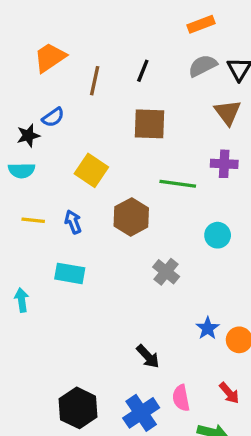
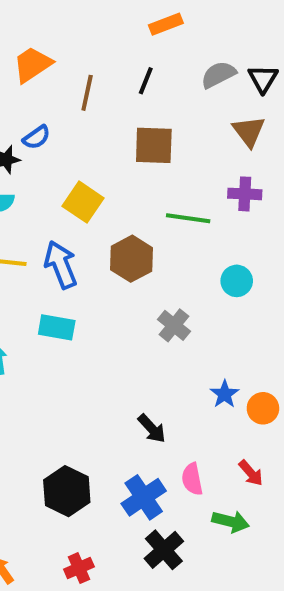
orange rectangle: (201, 24) -> (166, 24), moved
blue arrow: (73, 222) -> (61, 265), size x1.6

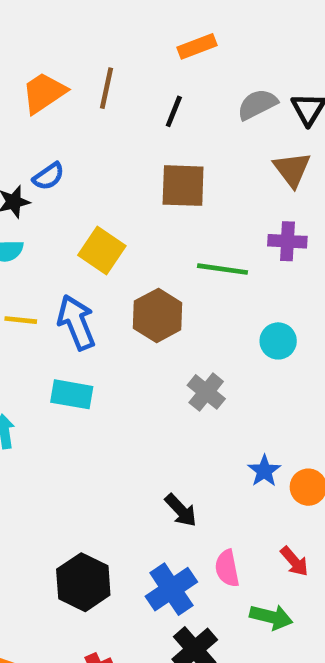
brown line: (87, 93) -> (107, 88), moved

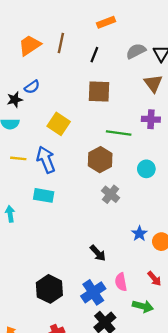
brown hexagon: (158, 315) -> (100, 160), moved

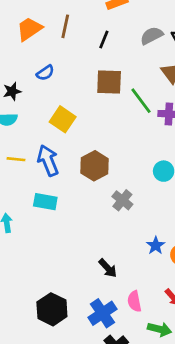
blue semicircle: (32, 87) -> (45, 73), moved
green line: (119, 133) -> (141, 101), moved, turned 45
brown hexagon: (100, 160) -> (94, 166), moved

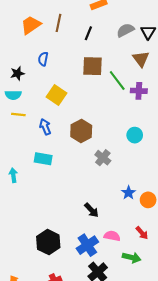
blue semicircle: (45, 73) -> (43, 59), turned 136
yellow line: (16, 159) -> (18, 114), moved
blue arrow: (48, 160) -> (45, 127), size x0.7
pink semicircle: (134, 301) -> (112, 236), turned 112

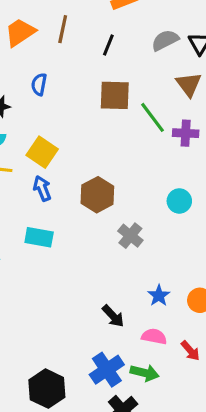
yellow square: (56, 95) -> (42, 152), moved
blue star: (129, 193) -> (159, 296), moved
pink semicircle: (112, 236) -> (154, 337), moved
black hexagon: (48, 242) -> (47, 389), moved
green arrow: (132, 258) -> (145, 373), moved

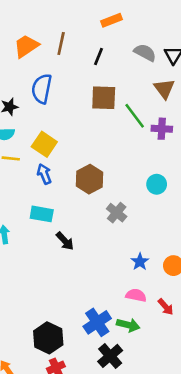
gray semicircle: (165, 40) -> (145, 53), turned 55
blue semicircle: (39, 84) -> (42, 89), size x1.6
black arrow: (113, 316) -> (65, 241), moved

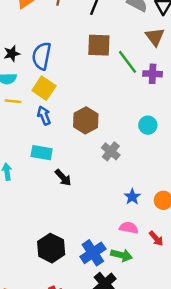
blue semicircle: (42, 89) -> (42, 56), moved
black hexagon: (48, 338) -> (51, 248), moved

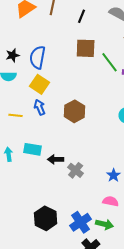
yellow line: (13, 101) -> (16, 115), moved
gray cross: (111, 151) -> (76, 170), moved
cyan rectangle: (42, 153) -> (33, 149), moved
black arrow: (63, 178) -> (56, 159), turned 133

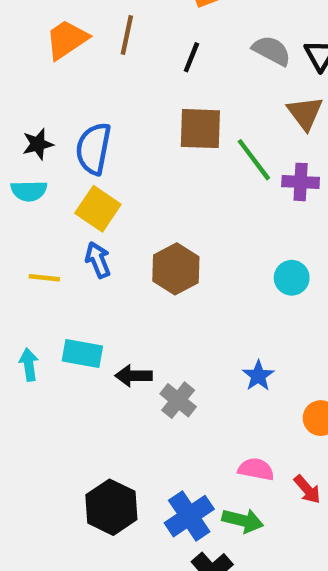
blue star: (114, 175) -> (258, 376), moved

